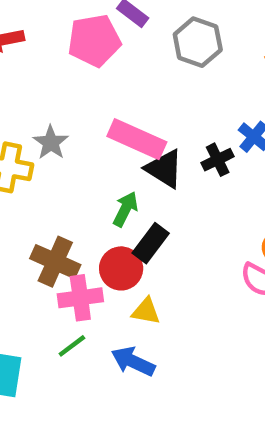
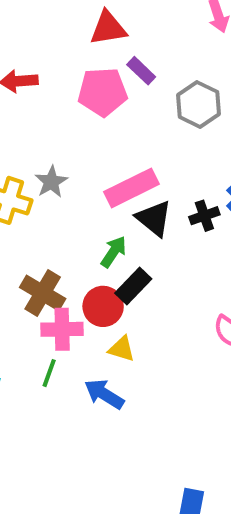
pink rectangle: (137, 139) -> (132, 188), turned -57
green line: (72, 346) -> (49, 373), turned -40

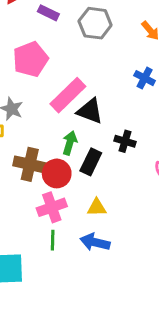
pink pentagon: (103, 92) -> (30, 59), moved
black cross: (204, 216) -> (125, 141), moved, turned -36
brown cross: (43, 293) -> (30, 164), moved
red circle: (103, 306) -> (57, 173), moved

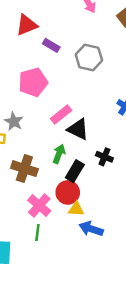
pink rectangle: (68, 95) -> (61, 115), size x0.7
red circle: (57, 173) -> (68, 192), moved
pink cross: (52, 207) -> (39, 205), turned -35
blue arrow: (95, 242) -> (91, 229), moved

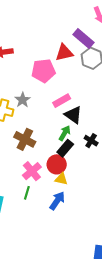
red triangle: (27, 25) -> (64, 53), moved
purple rectangle: (51, 45) -> (84, 38), moved, size x1.5
green arrow: (59, 154) -> (65, 133), moved
blue arrow: (91, 229) -> (57, 201), moved, turned 96

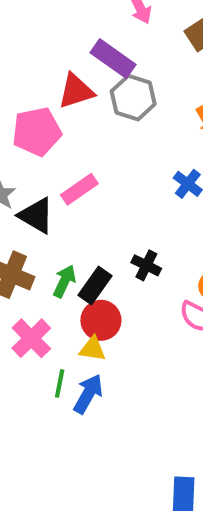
black triangle: (73, 115) -> (36, 216), moved
green arrow: (65, 133) -> (64, 281), moved
red circle: (57, 164) -> (101, 320), moved
green line: (27, 193) -> (60, 383), moved

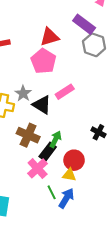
red triangle: (76, 91) -> (50, 37), moved
pink pentagon: (37, 132) -> (43, 61), turned -30
black rectangle: (95, 285) -> (48, 152), moved
green line: (60, 383) -> (52, 192), turned -40

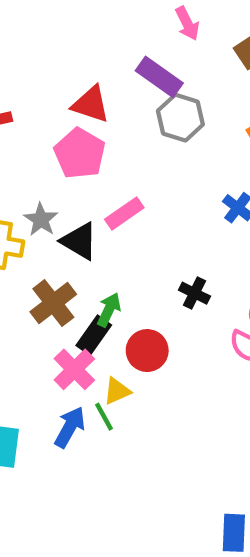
red triangle: (50, 37) -> (91, 104), turned 36
brown cross: (28, 135) -> (53, 303), turned 30
yellow triangle: (69, 175) -> (117, 391), moved, turned -32
blue arrow: (66, 198) -> (70, 427), moved

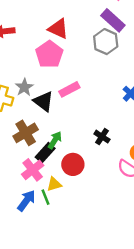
purple rectangle: (159, 77) -> (113, 20), moved

